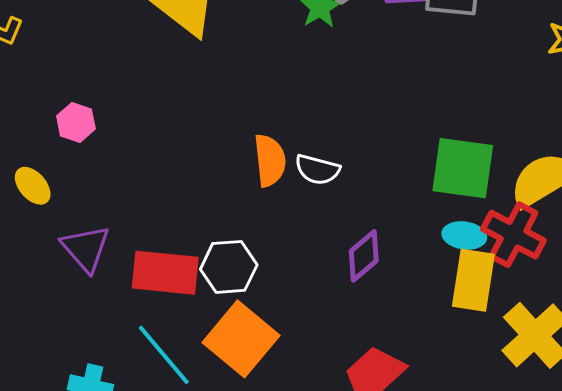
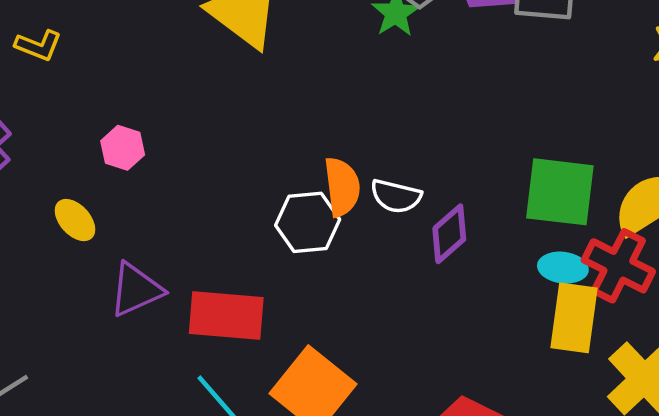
purple triangle: (86, 248) -> (136, 290), turned 48
purple diamond: (364, 256) -> (449, 234), moved
white hexagon: (229, 267) -> (308, 222), moved

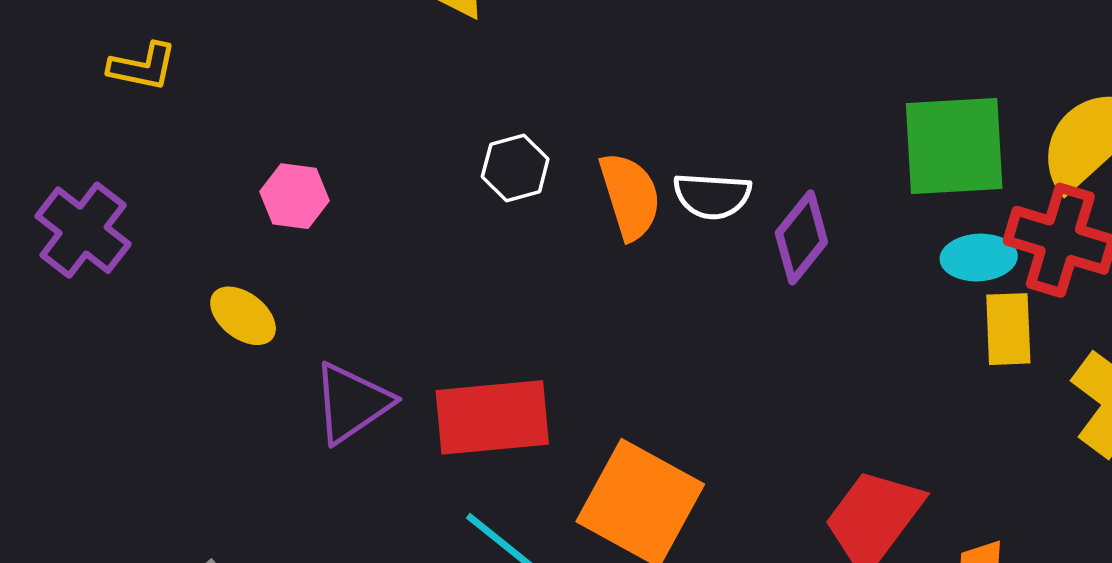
white hexagon: (308, 222) -> (515, 168), moved, size x0.7
yellow rectangle: (574, 318) -> (1008, 329), size x0.7

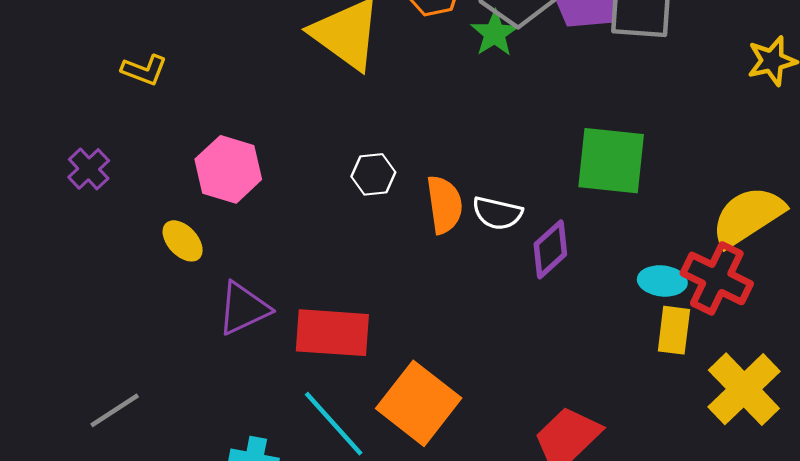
green square: (954, 146) -> (611, 161), moved
pink hexagon: (294, 196) -> (228, 169), size x1.5
purple cross: (83, 230) -> (89, 169), size x0.7

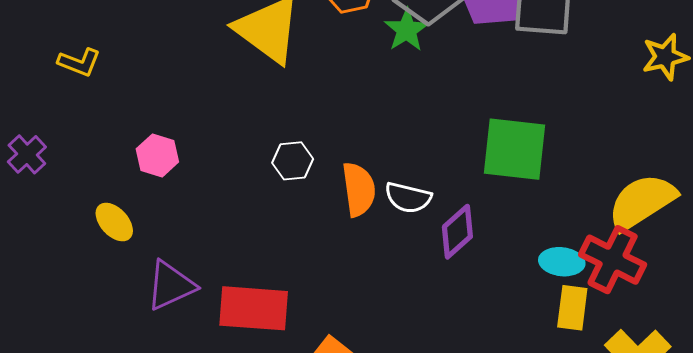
pink hexagon: (228, 169) -> (157, 155), size x0.7

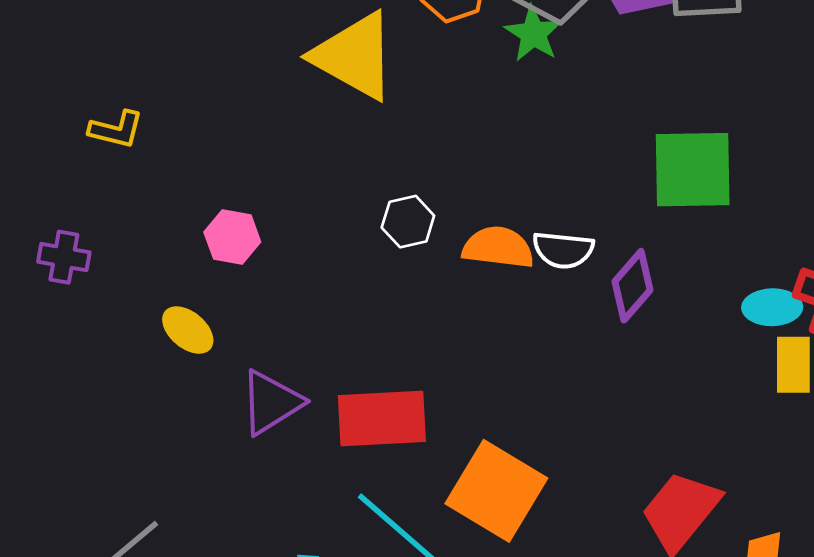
purple cross: (27, 154) -> (64, 257), turned -30
orange semicircle: (359, 189) -> (498, 247), turned -68

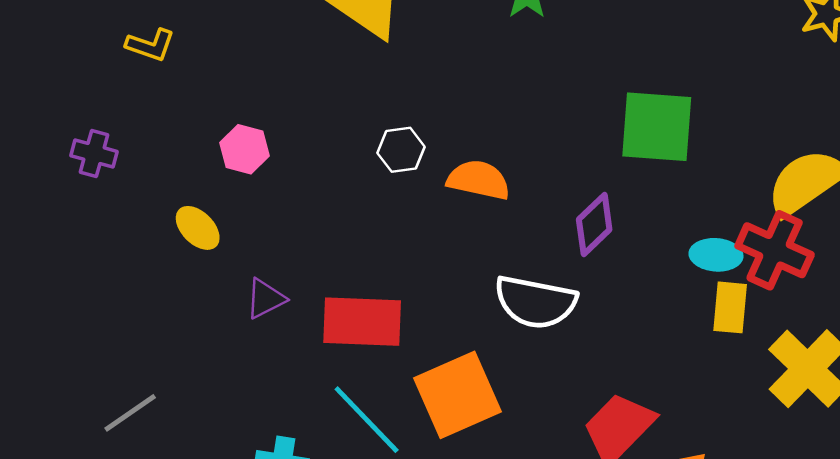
white semicircle: (563, 250) -> (535, 302), moved, size x1.5
purple triangle: (271, 402) -> (265, 299), size x0.7
orange square: (496, 491) -> (457, 395), turned 30

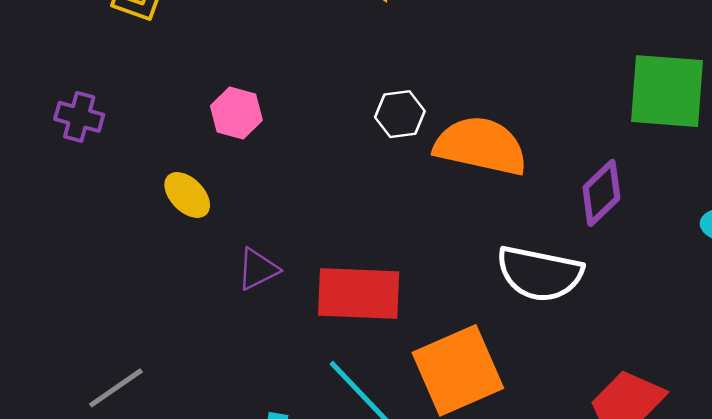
orange semicircle: (479, 180) -> (481, 146), size x1.4

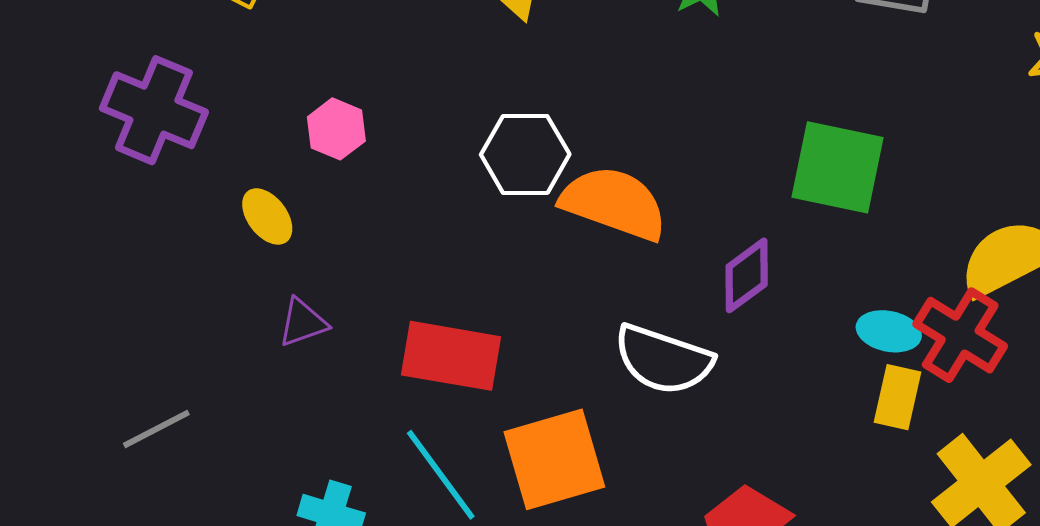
white hexagon: (400, 114) -> (525, 154), size x1.5
purple cross: (79, 117) -> (154, 110), size x1.8
purple triangle: (258, 269) -> (303, 323), moved

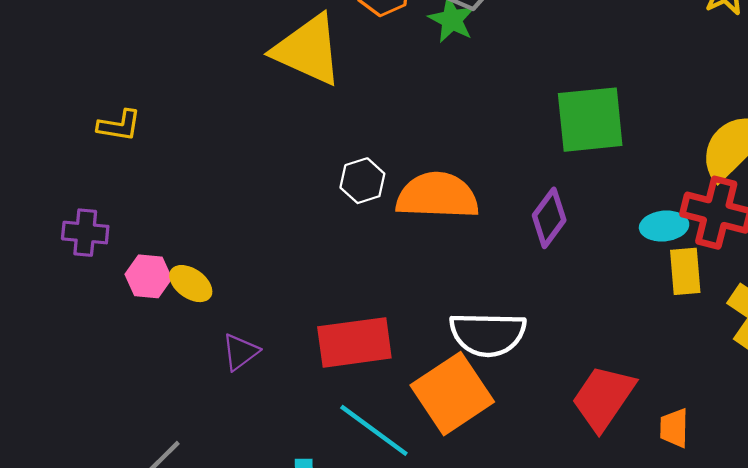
purple cross: (154, 110) -> (85, 233), size x0.6
pink hexagon: (336, 129) -> (148, 276), moved
white hexagon: (525, 154) -> (362, 181), size x0.7
white semicircle: (663, 360) -> (488, 334), moved

